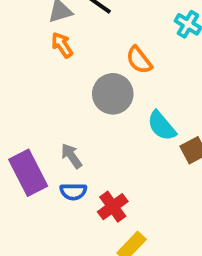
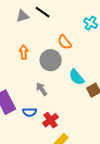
orange arrow: (62, 45) -> (24, 52), moved, turned 32
gray arrow: (71, 156) -> (42, 89), moved

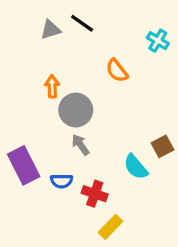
gray circle: (51, 60) -> (76, 110), moved
cyan semicircle: (77, 77) -> (136, 167), moved
red cross: (51, 120) -> (95, 194), turned -35

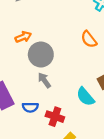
orange semicircle: (117, 71) -> (89, 39), moved
orange arrow: (52, 86) -> (23, 37), turned 70

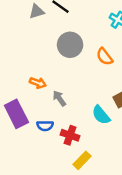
orange arrow: (23, 37) -> (38, 83), moved, turned 42
gray circle: (41, 55) -> (70, 45), moved

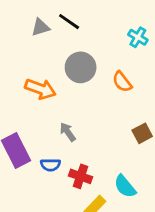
orange arrow: (38, 83) -> (40, 89), moved, size x1.5
cyan semicircle: (101, 115) -> (125, 186), moved

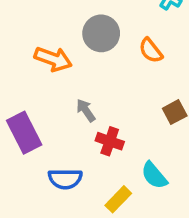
blue semicircle: (50, 165) -> (65, 179), moved, size x1.4
red cross: (81, 176) -> (110, 141), moved

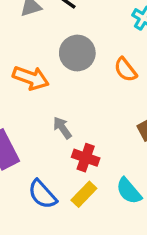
blue semicircle: (65, 179) -> (42, 194), turned 48
yellow rectangle: (118, 199) -> (84, 194), moved

